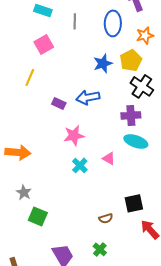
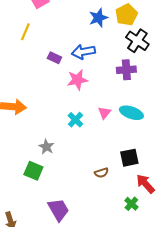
pink star: (74, 135) -> (77, 80), moved
cyan ellipse: (136, 141) -> (131, 113), moved
pink triangle: (109, 158) -> (104, 113), turned 40
gray star: (24, 192) -> (46, 147), moved
green cross: (100, 249) -> (131, 204), moved

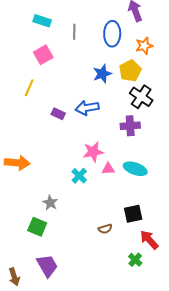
pink star: (77, 80) -> (93, 152), moved
pink triangle: (104, 113) -> (108, 169), turned 48
purple trapezoid: (58, 210) -> (47, 266), moved

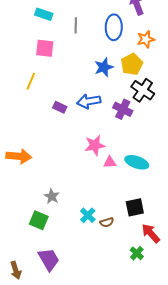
pink square: (43, 55) -> (45, 48), turned 36
purple cross: (130, 126) -> (123, 109), moved, turned 30
cyan cross: (79, 176) -> (88, 215), moved

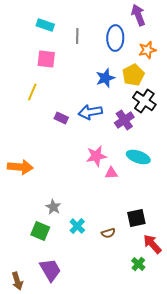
purple cross: (123, 109) -> (124, 120), turned 30
cyan ellipse: (137, 162) -> (138, 157), moved
cyan cross: (88, 215) -> (77, 226), moved

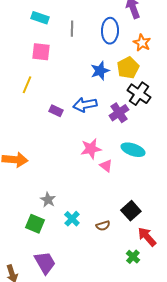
orange star: (147, 50) -> (142, 43), turned -30
pink triangle: (111, 173) -> (106, 166), turned 40
black square: (136, 218) -> (131, 211), turned -30

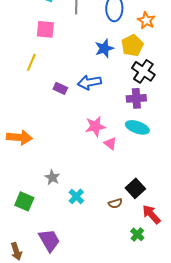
purple cross: (119, 113) -> (136, 98), moved, turned 30
green square: (35, 224) -> (24, 201), moved
brown semicircle: (103, 226) -> (115, 203), moved

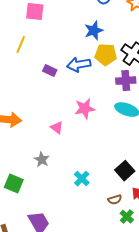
yellow pentagon: (132, 45) -> (106, 55), moved, turned 30
pink triangle: (110, 143) -> (57, 128), moved
cyan cross: (76, 196) -> (82, 179), moved
brown semicircle: (115, 203) -> (115, 200), moved

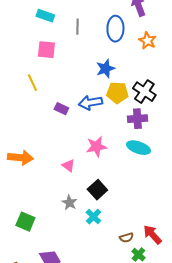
yellow line: (21, 45) -> (32, 83), turned -48
gray star: (42, 160) -> (69, 203), moved
black square: (125, 171) -> (97, 190), moved

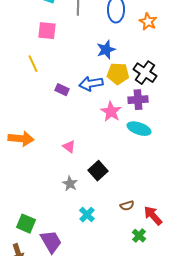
pink star: (96, 147) -> (111, 112), moved, turned -30
cyan cross: (93, 217) -> (87, 215), moved
green square: (25, 222) -> (26, 224), moved
brown semicircle: (126, 238) -> (127, 206), moved

